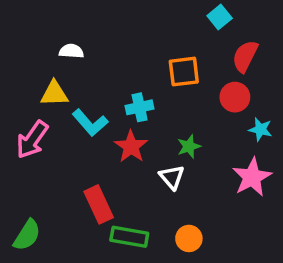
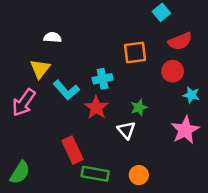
red semicircle: (245, 56) -> (180, 41), turned -140
yellow triangle: (54, 94) -> (40, 69), turned -50

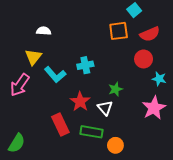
orange square: (135, 52) -> (119, 31), moved
red star: (96, 108) -> (80, 102), moved
green rectangle: (95, 174) -> (92, 132), moved

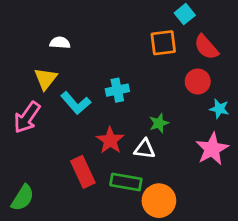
red semicircle: (150, 34) -> (206, 47), turned 72
white triangle: (105, 108) -> (145, 149), turned -42
orange circle: (115, 145) -> (159, 201), size x1.5

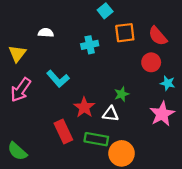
cyan square: (185, 14) -> (105, 11), moved
yellow triangle: (46, 79) -> (17, 54), moved
cyan cross: (117, 90) -> (90, 45), moved
green semicircle: (23, 198) -> (17, 151), turned 100

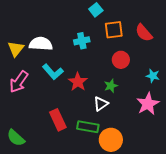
white semicircle: (46, 33) -> (41, 44), moved, size x1.6
red circle: (151, 62) -> (121, 60), moved
red star: (84, 107) -> (78, 82), moved
white triangle: (111, 114) -> (101, 104), turned -42

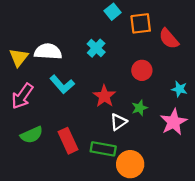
orange square: (114, 30) -> (141, 23), moved
cyan cross: (82, 41) -> (96, 48), turned -35
red star: (78, 82) -> (104, 96), moved
green star: (111, 86) -> (140, 108), moved
green semicircle: (16, 138) -> (32, 135), moved, turned -66

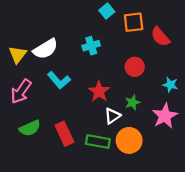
cyan cross: (96, 48) -> (91, 46), turned 30
white semicircle: (48, 52) -> (45, 49), turned 145
orange circle: (130, 164) -> (129, 140), moved

